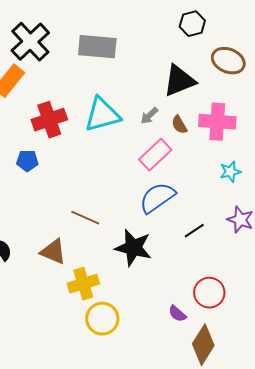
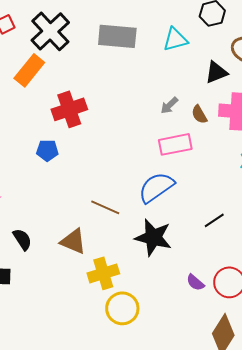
black triangle: (179, 81) -> (216, 72), moved, size x0.7
cyan triangle: (102, 115) -> (175, 39), moved, size x0.7
pink rectangle: (155, 155) -> (175, 144), turned 32
blue semicircle: (157, 198) -> (156, 187), moved
purple semicircle: (177, 314) -> (195, 282), moved

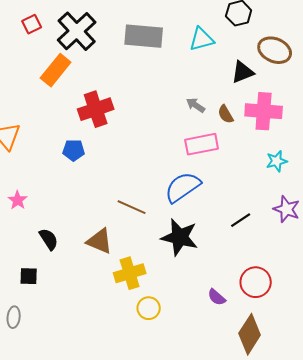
gray arrow: (169, 105) -> (196, 105), turned 78
purple semicircle: (195, 282) -> (217, 297), moved
yellow circle: (122, 308) -> (149, 308), size x0.7

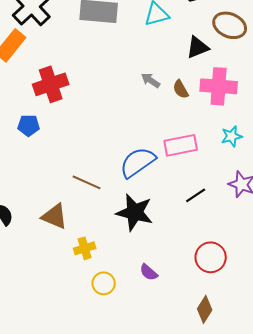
pink rectangle: (202, 144) -> (181, 145), moved
yellow cross: (130, 273) -> (85, 248), size x0.7
purple semicircle: (217, 297) -> (149, 272), moved
brown diamond: (250, 334) -> (205, 309), size x0.7

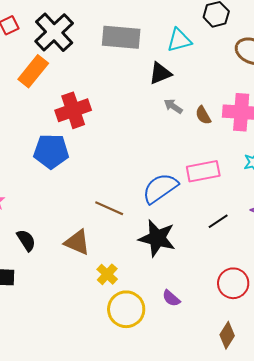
black triangle: (198, 47) -> (160, 73), moved
blue pentagon: (29, 125) -> (51, 151), size x1.6
yellow cross: (85, 248) -> (107, 274), turned -30
yellow circle: (104, 283) -> (126, 309), size x1.6

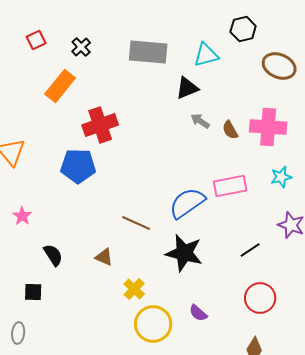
black cross: (54, 32) -> (81, 47), size x0.5
black line: (218, 221) -> (250, 250), moved
brown triangle: (77, 242) -> (104, 257), size x0.7

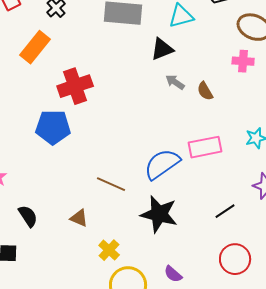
pink cross: (268, 127) -> (243, 61), moved, size x0.6

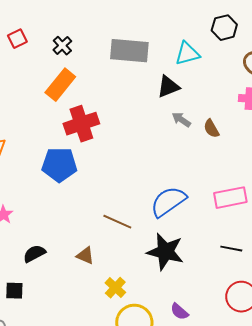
orange rectangle: (35, 47) -> (60, 85), moved
pink rectangle: (205, 147) -> (230, 198), moved
black line: (225, 211) -> (231, 249), turned 45
black semicircle: (28, 216) -> (34, 254), turned -85

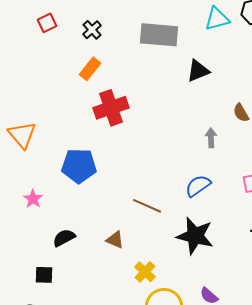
cyan triangle: (187, 54) -> (217, 19), moved
orange rectangle: (60, 85) -> (90, 69), size x0.7
gray arrow: (181, 120) -> (211, 138), moved, turned 54
blue pentagon: (59, 165) -> (79, 166), moved
blue semicircle: (168, 202) -> (198, 186), size x0.7

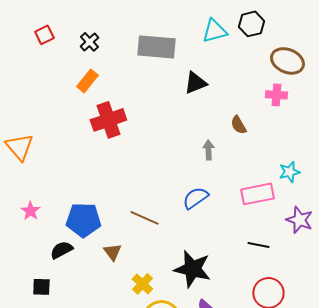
blue pentagon: (79, 166) -> (83, 220), moved
black star: (195, 236) -> (192, 269), moved
brown triangle: (115, 240) -> (112, 252), turned 30

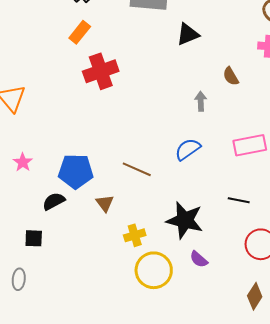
black line: (258, 245) -> (239, 200), moved
yellow cross: (142, 284) -> (135, 235), turned 30

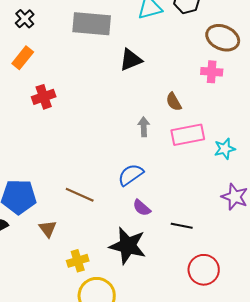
red cross: (101, 71) -> (44, 97), size x0.7
pink rectangle: (250, 145) -> (188, 135), moved
purple semicircle: (199, 259) -> (142, 208), moved

